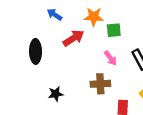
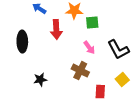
red arrow: (74, 38) -> (56, 30), turned 120
brown cross: (100, 84) -> (80, 71), turned 30

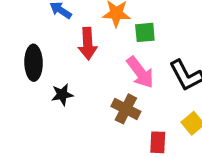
pink arrow: (89, 48) -> (140, 72), size x1.5
black star: (40, 80) -> (62, 95), moved

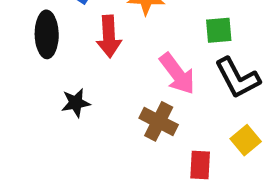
green square: (145, 32) -> (219, 30), moved
black ellipse: (34, 63) -> (47, 34), moved

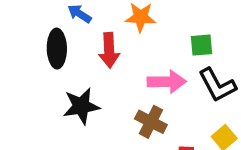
pink arrow: (177, 74) -> (167, 82), turned -54
black star: (76, 103) -> (81, 106), size x1.5

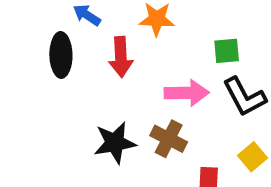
black star: (81, 106) -> (115, 143), moved

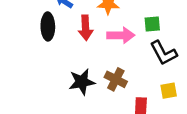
pink arrow: (187, 93) -> (121, 35), moved
yellow square: (252, 157) -> (169, 91), turned 30

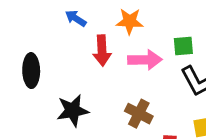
black ellipse: (48, 26) -> (31, 71), moved
black star: (82, 82) -> (73, 110), moved

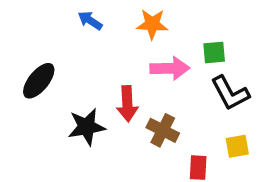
red arrow: (102, 51) -> (127, 104), moved
black ellipse: (31, 71) -> (39, 81), turned 40

